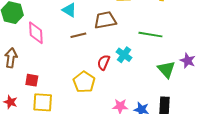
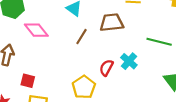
pink diamond: (36, 33) -> (36, 30), turned -40
brown line: (78, 35) -> (82, 37), turned -49

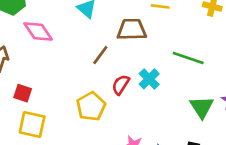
brown line: (82, 37) -> (100, 55), moved

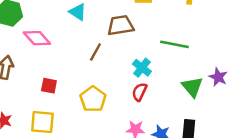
red semicircle: (121, 85) -> (140, 92), moved
red square: (23, 93) -> (49, 86), moved

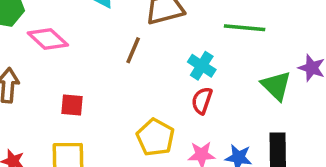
yellow pentagon: (93, 99) -> (155, 137), moved

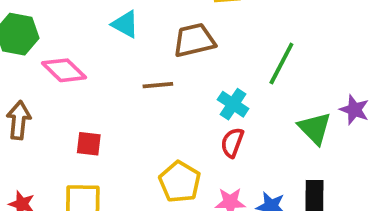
green line: (245, 28) -> (281, 64), turned -69
brown line: (133, 50) -> (158, 85), turned 60

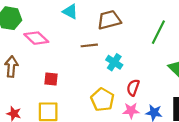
cyan cross: (233, 104) -> (114, 62), moved
red semicircle: (232, 143) -> (133, 88), moved

